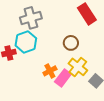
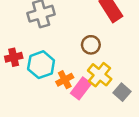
cyan hexagon: (26, 42) -> (41, 65), moved

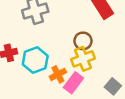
yellow cross: (100, 75) -> (83, 59), moved, turned 30

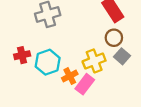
brown circle: (83, 41) -> (114, 38), moved
gray square: (113, 86) -> (122, 56), moved

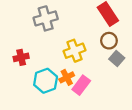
yellow cross: (94, 61) -> (75, 51), moved
cyan hexagon: (48, 62) -> (46, 81), moved

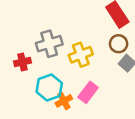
gray cross: (46, 18) -> (49, 44), moved
orange cross: (67, 77) -> (64, 101), moved

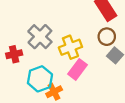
gray cross: (49, 44) -> (40, 37), turned -30
pink rectangle: (88, 92) -> (77, 69), moved

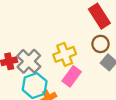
gray cross: (40, 37) -> (29, 61), moved

